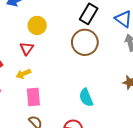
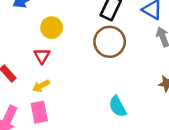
pink rectangle: (33, 97) -> (39, 112), moved

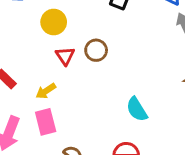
brown circle: (110, 42) -> (96, 50), moved, size x0.6
red triangle: (42, 56) -> (65, 56), moved

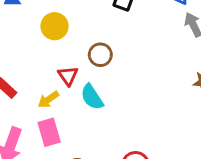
red triangle: (65, 56) -> (68, 76), moved
cyan semicircle: (137, 109) -> (92, 97), moved

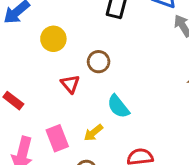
cyan semicircle: (92, 97) -> (118, 106), moved
yellow arrow: (48, 100) -> (93, 133), moved

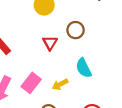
pink rectangle: (57, 138) -> (31, 83), turned 48

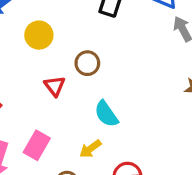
yellow arrow: (60, 84) -> (90, 149), moved

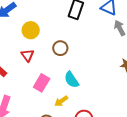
red triangle: (55, 86) -> (28, 55), moved
pink rectangle: (37, 145) -> (42, 83), moved

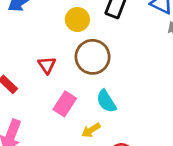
yellow circle: (31, 30) -> (77, 20), moved
brown circle: (60, 48) -> (93, 57), size x1.6

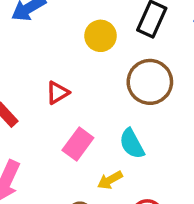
brown circle: (93, 57) -> (150, 82), moved
red triangle: (47, 65) -> (58, 93), turned 30

